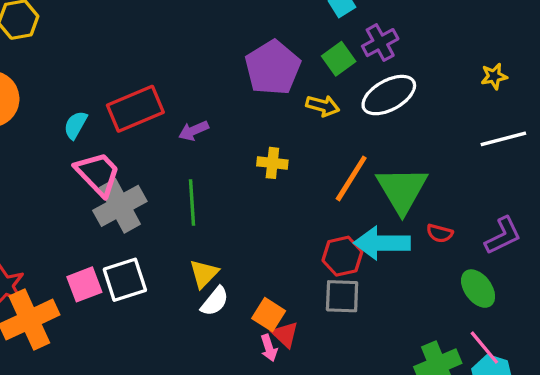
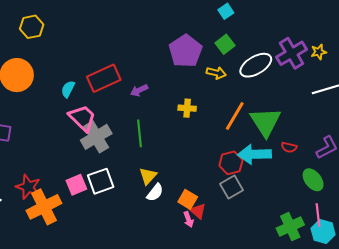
purple cross: (380, 43) -> (292, 53), moved, size x1.4
gray square: (342, 296) -> (231, 187), turned -30
pink line: (484, 348) -> (318, 215), turned 35

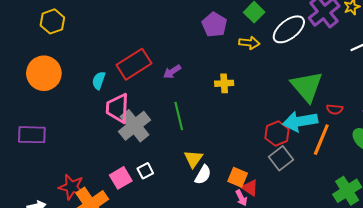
purple pentagon: (185, 51) -> (214, 25), size x0.7
orange line: (235, 116) -> (321, 140), moved
pink trapezoid: (82, 118) -> (118, 108), turned -124
white square: (101, 181) -> (145, 171), size x0.6

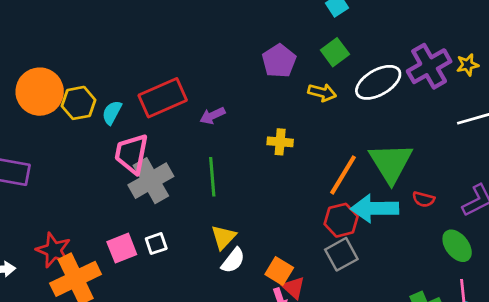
yellow hexagon: (52, 21) -> (79, 103), moved
orange line: (321, 140) -> (343, 175), moved

